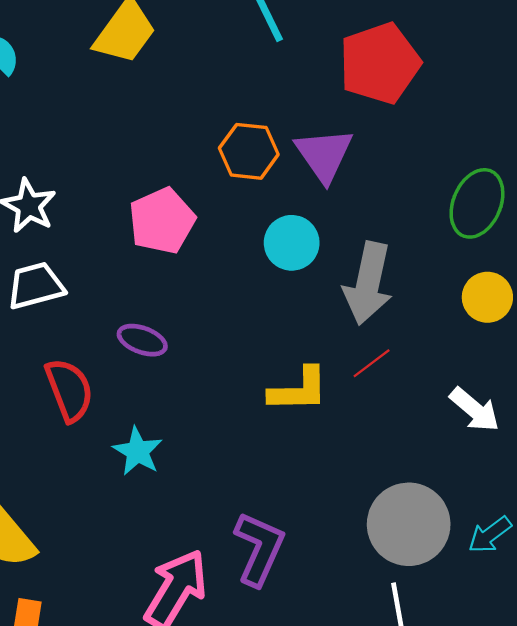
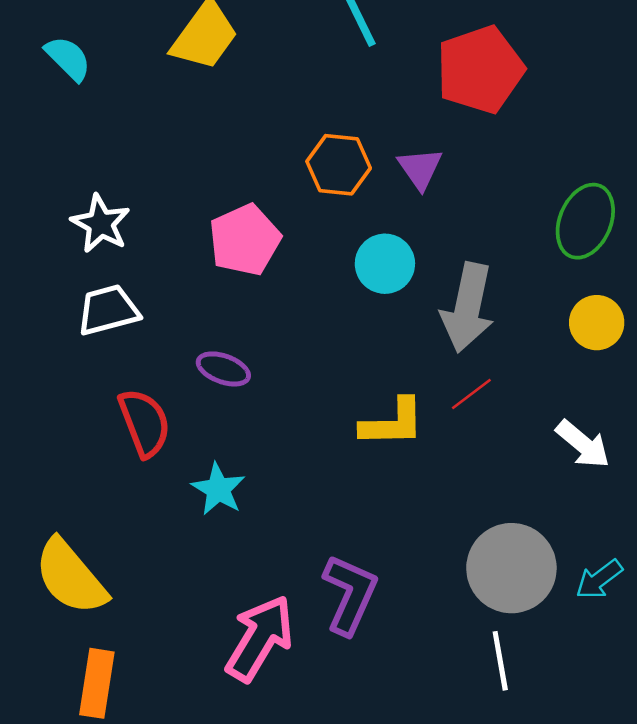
purple triangle: (324, 155) -> (420, 169), size x0.7

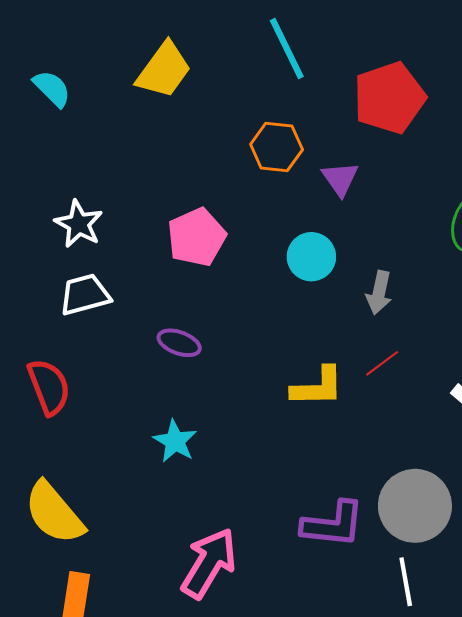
orange hexagon: (339, 165) -> (277, 147), moved
gray arrow: (468, 308) -> (379, 293), size x0.6
red semicircle: (144, 423) -> (49, 387), moved
purple L-shape: (350, 594) -> (333, 524), moved, turned 72

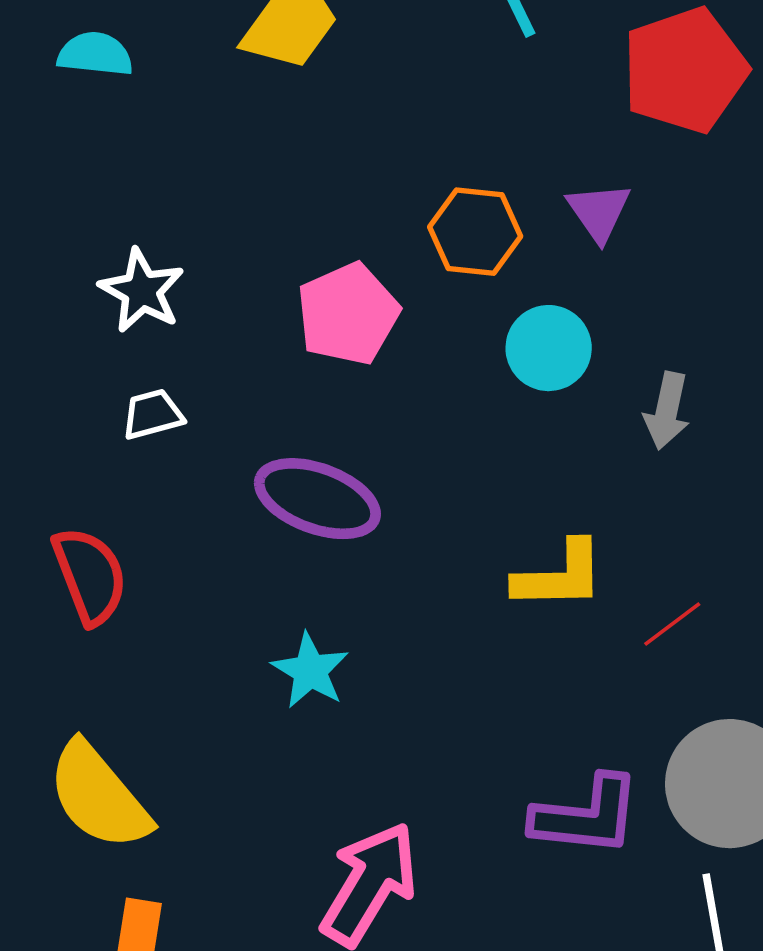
cyan semicircle: (52, 89) -> (95, 54), turned -39
orange hexagon: (277, 147) -> (475, 232), moved
white trapezoid: (85, 295) -> (153, 414), size x0.7
purple ellipse: (179, 343) -> (317, 499), size x1.6
red line: (382, 363) -> (672, 624), moved

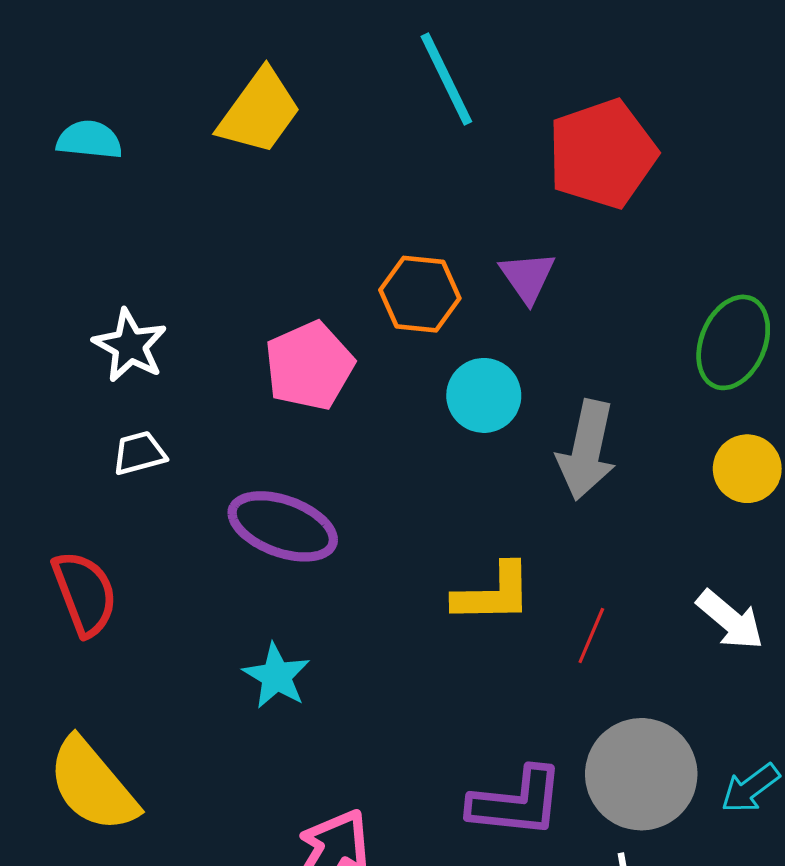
gray arrow: (667, 411) -> (587, 450), size x1.5
red line: (672, 624) -> (591, 635), turned -30

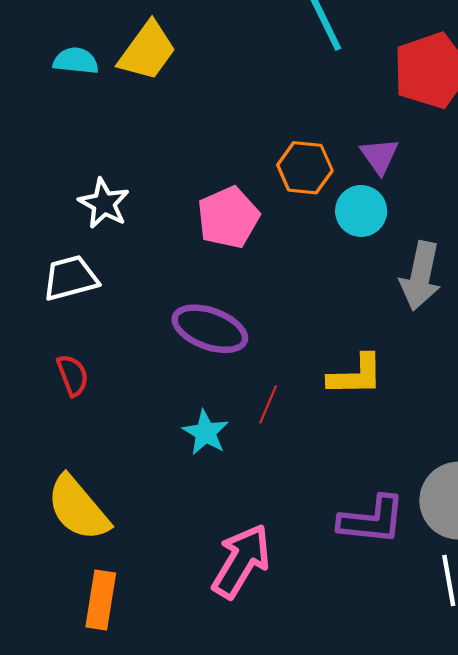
yellow trapezoid: (259, 112) -> (147, 51), moved
cyan circle: (484, 395) -> (361, 211), moved
white trapezoid: (139, 453) -> (70, 278), moved, size x1.5
red semicircle: (85, 593) -> (73, 375), size x0.7
red line: (591, 635) -> (268, 404), moved

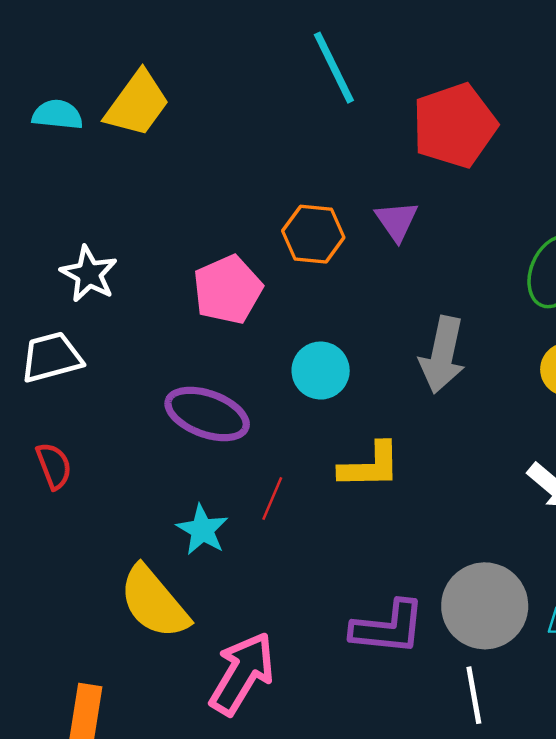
cyan circle: (361, 211) -> (321, 371), moved
yellow semicircle: (78, 508) -> (154, 602), moved

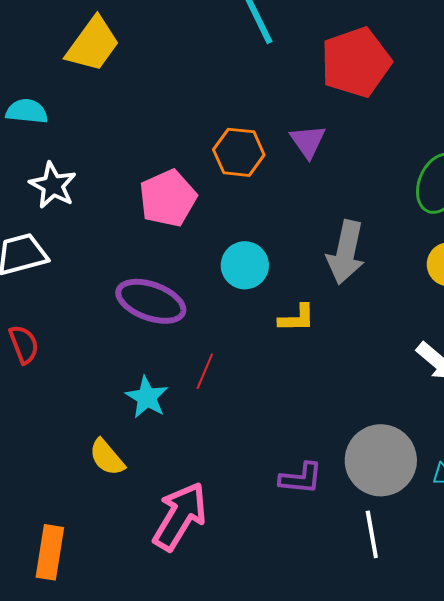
cyan semicircle: (57, 115) -> (27, 111), moved
yellow L-shape: (370, 466) -> (297, 318), moved, size x0.7
yellow semicircle: (154, 602) -> (107, 457), size x0.6
purple L-shape: (388, 628) -> (301, 478), size x0.7

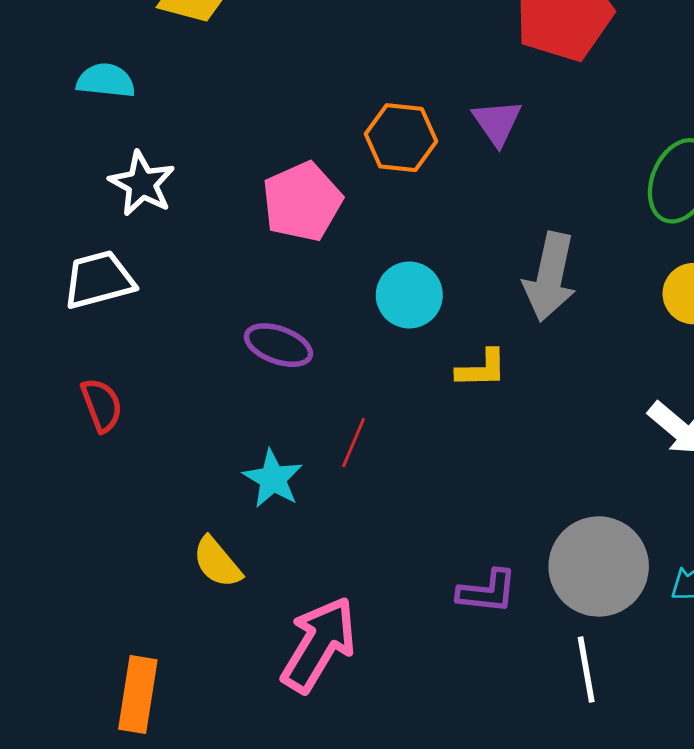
purple ellipse: (151, 301) -> (278, 345), size x0.7

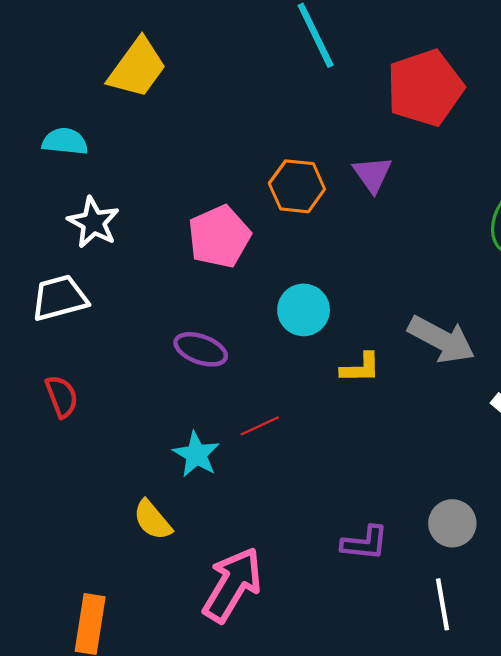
gray arrow: (550, 277) -> (441, 339), moved, turned -74
red line: (354, 443) -> (260, 426), turned 42
gray circle: (599, 566) -> (452, 523), size x0.6

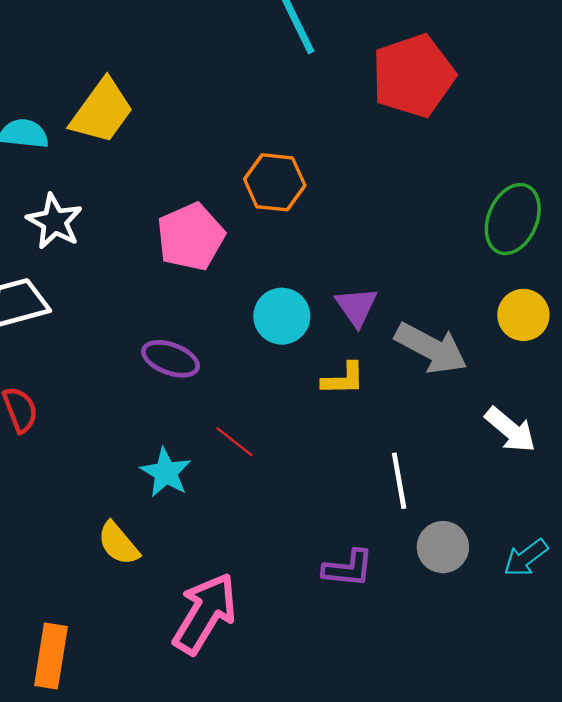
yellow trapezoid: (137, 68) -> (102, 111), moved
purple triangle: (372, 174) -> (356, 307), moved
red line: (260, 426) -> (234, 442), turned 63
white line: (442, 604) -> (399, 481), moved

